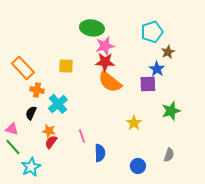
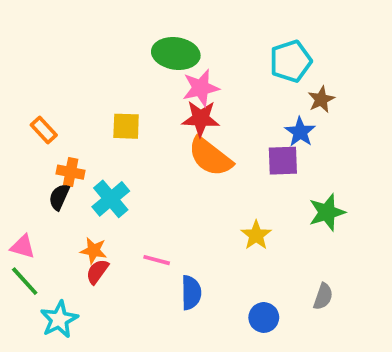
orange rectangle: (23, 68) -> (44, 130), size x0.6
black semicircle: (31, 113) -> (59, 197), moved
pink line: (82, 136) -> (157, 260), turned -56

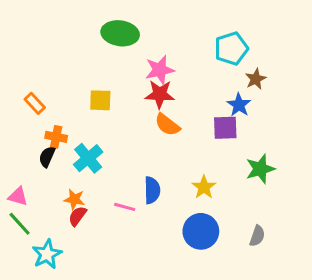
green ellipse: (176, 53) -> (120, 33), moved
orange semicircle: (210, 157) -> (167, 125), size x0.7
blue semicircle: (191, 293) -> (152, 190), moved
blue circle: (264, 317) -> (201, 231), moved, size x1.5

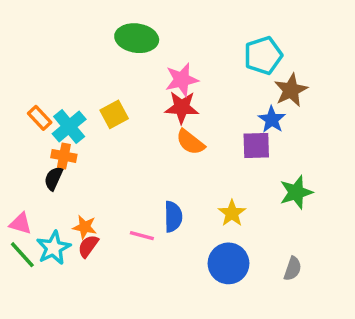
brown star: (256, 79) -> (291, 90), size x1.4
yellow square: (100, 100) -> (114, 114), turned -30
cyan cross: (88, 158) -> (69, 127), moved
cyan star: (47, 254) -> (53, 248), moved

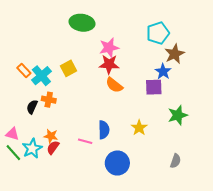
orange cross: (64, 156) -> (49, 100), moved
blue circle: (228, 263) -> (117, 163), moved

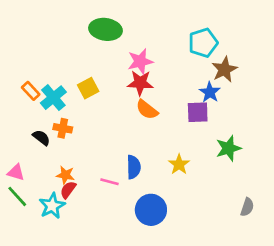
black semicircle: (32, 107) -> (41, 138), turned 104
cyan star: (32, 148) -> (52, 206), moved
gray semicircle: (176, 161) -> (247, 207), moved

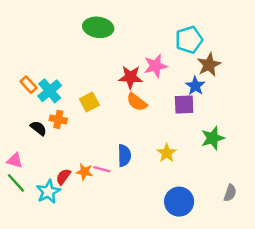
pink star: (140, 61) -> (155, 66), moved
yellow square: (88, 88) -> (89, 102), moved
orange star: (65, 175) -> (84, 172), moved
blue circle: (151, 210) -> (179, 202), moved

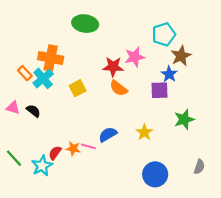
orange cross: (58, 119) -> (51, 58), moved, size x1.6
blue semicircle: (124, 156) -> (108, 135), turned -120
pink triangle: (15, 161) -> (13, 108), moved

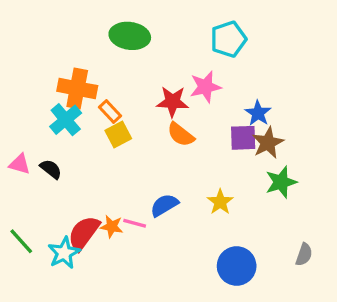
cyan pentagon: (164, 34) -> (228, 39), moved
brown star: (181, 56) -> (268, 143), moved
orange rectangle: (25, 73) -> (110, 111), moved
red semicircle: (55, 153) -> (84, 233), size x1.6

